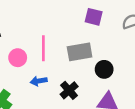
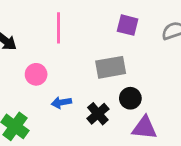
pink line: (43, 48) -> (59, 28), moved
black circle: (104, 69) -> (130, 98), moved

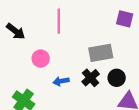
purple square: (128, 25) -> (125, 19), moved
black cross: (98, 114) -> (91, 78), moved

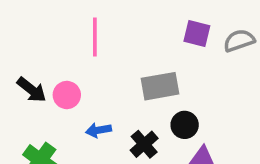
black arrow: (16, 31) -> (32, 90), moved
black cross: (91, 78) -> (144, 144), moved

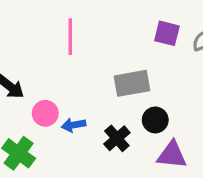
pink circle: (67, 95) -> (45, 113), moved

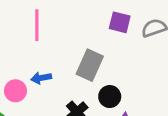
gray rectangle: (132, 83) -> (90, 65), turned -56
blue arrow: (74, 125) -> (41, 78), moved

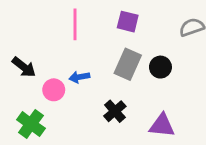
purple square: (120, 22) -> (128, 22), moved
black circle: (110, 97) -> (160, 67), moved

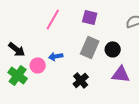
pink line: (75, 24) -> (53, 19), turned 30
green cross: (31, 124) -> (18, 75), moved
purple triangle: (162, 125) -> (121, 74), moved

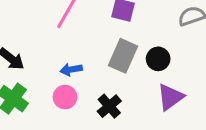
pink circle: (38, 65) -> (65, 97), moved
purple triangle: (121, 74) -> (170, 97), turned -42

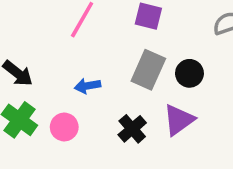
pink circle: (65, 97) -> (64, 127), moved
purple triangle: (170, 97) -> (179, 120), moved

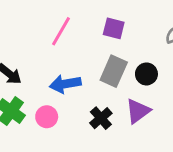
blue arrow: (87, 86) -> (65, 84), size x1.5

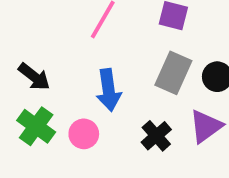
blue arrow: (65, 84) -> (109, 90), turned -88

